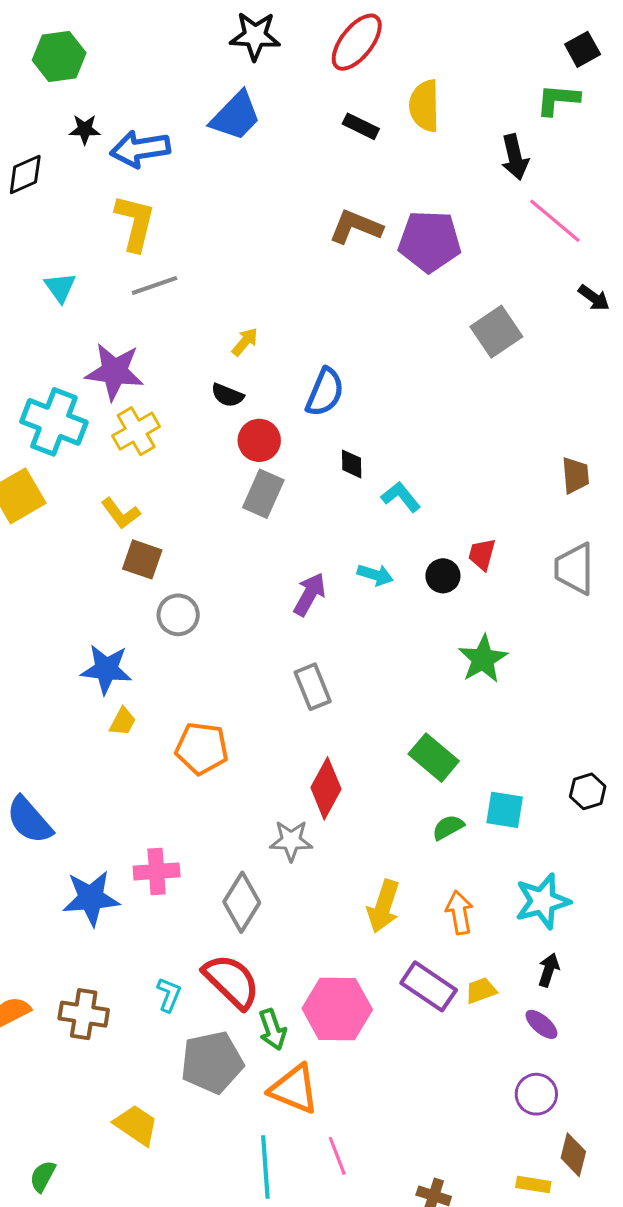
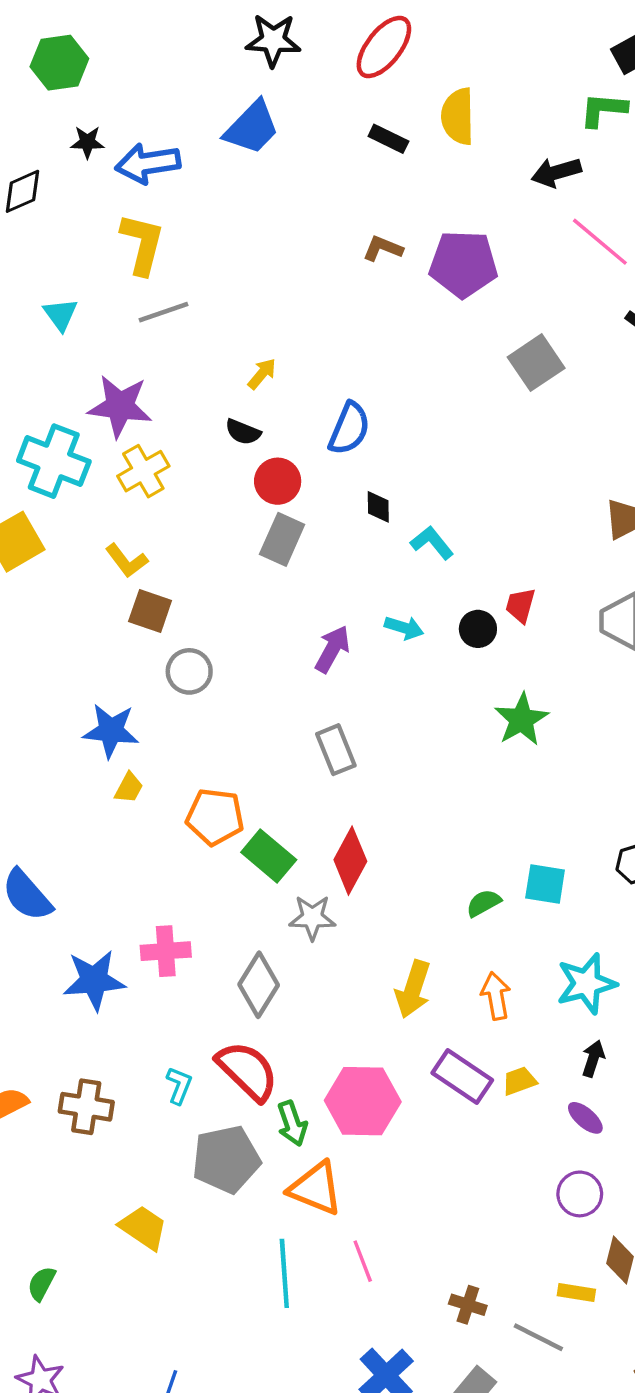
black arrow: (515, 157) -> (556, 172), turned 87
brown L-shape: (356, 227) -> (383, 248), size x0.7
green rectangle: (434, 758) -> (269, 856), moved

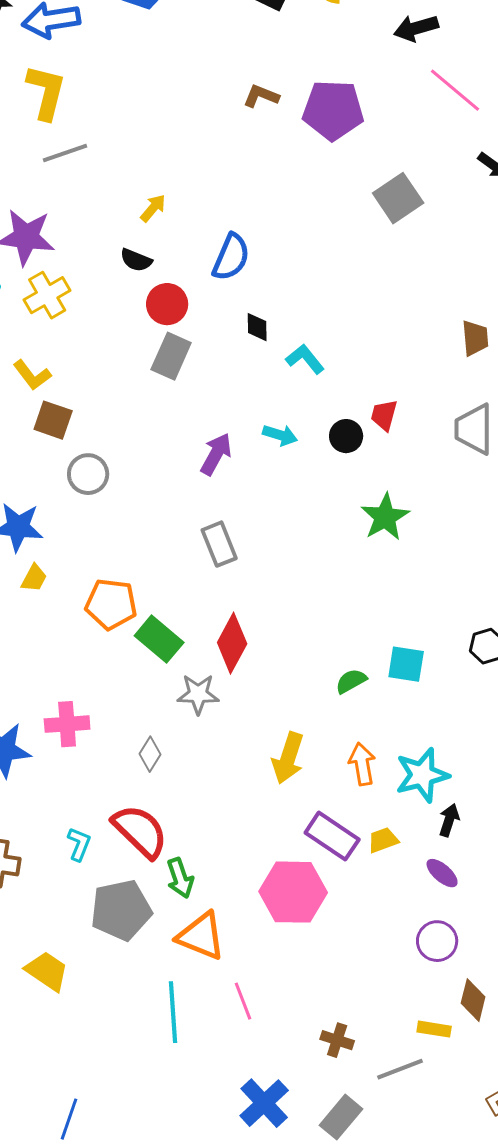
cyan star: (586, 984) -> (422, 775), moved
gray diamond: (259, 985) -> (150, 754), size x0.6
pink hexagon: (363, 1101) -> (293, 892), moved
gray line: (538, 1337) -> (400, 1069), turned -48

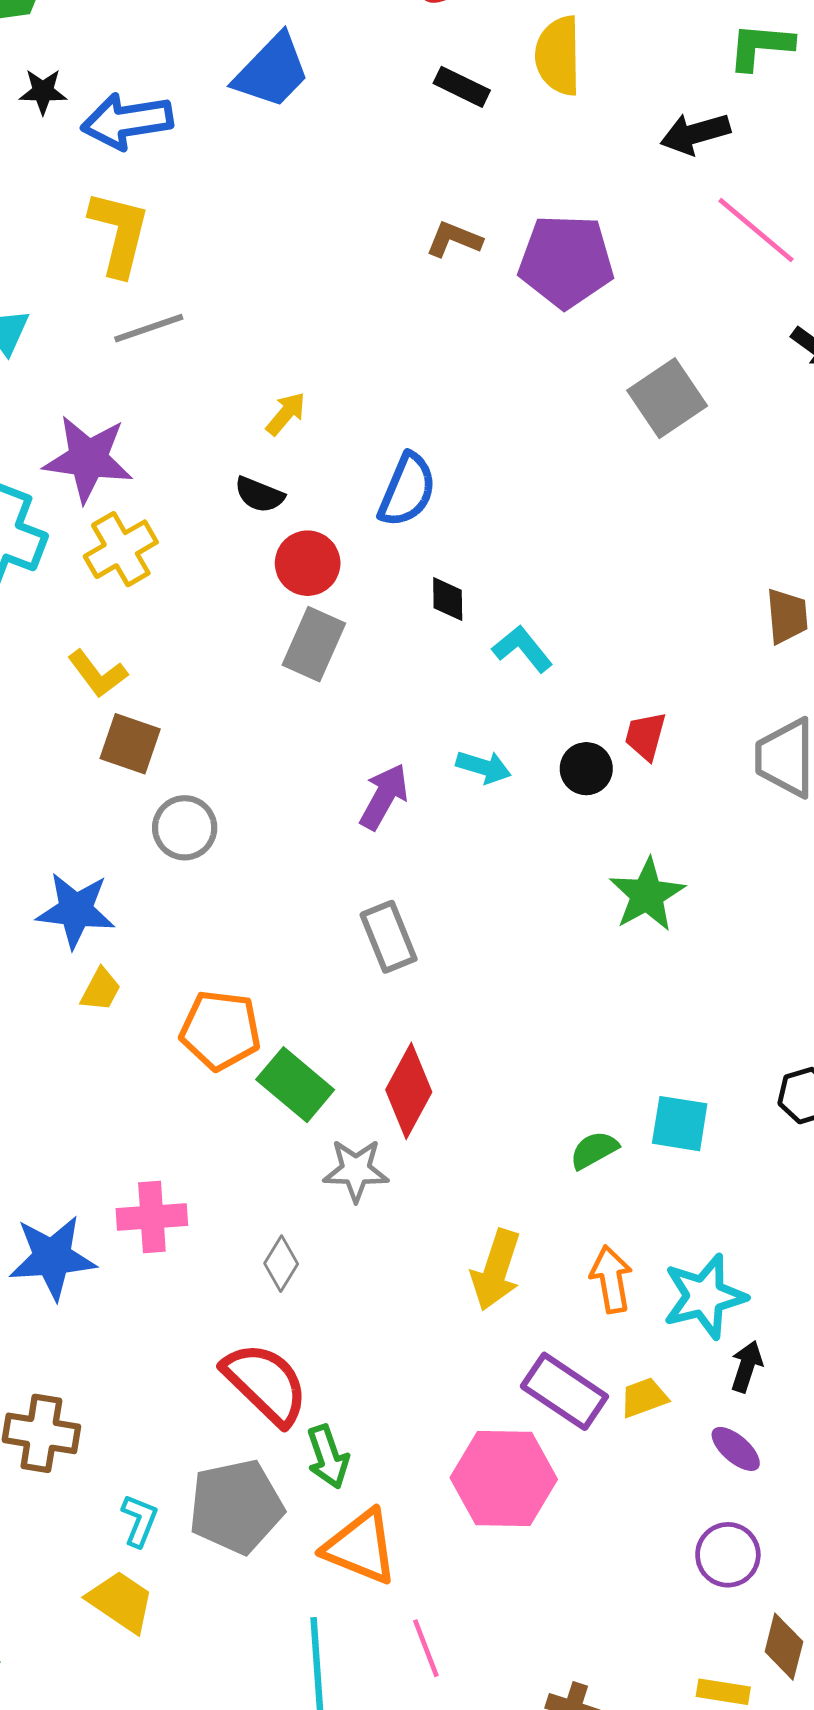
cyan L-shape: (79, 844) -> (139, 1521), moved

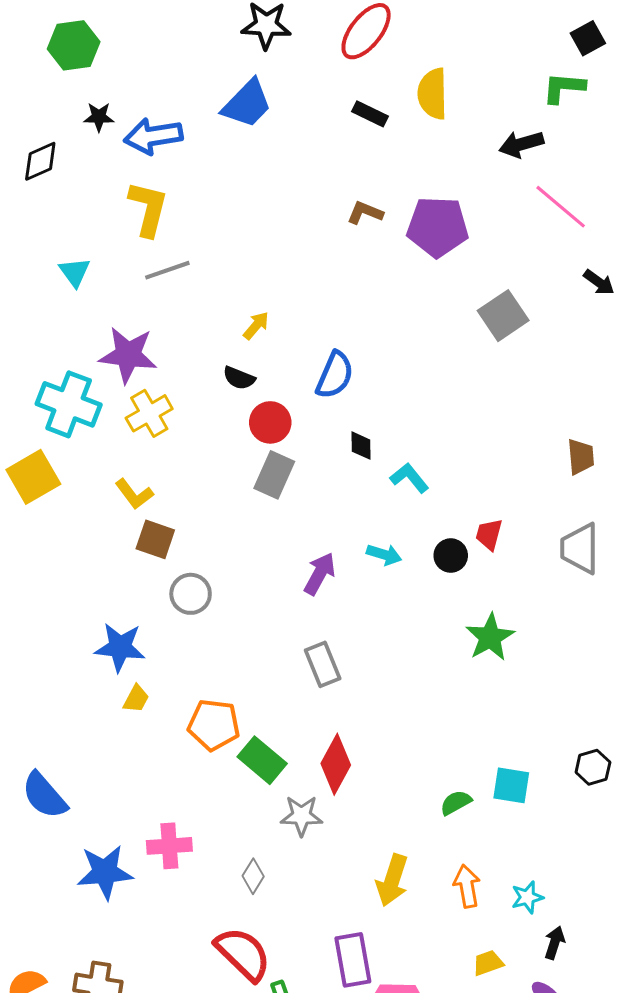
cyan star: (705, 1296) -> (527, 897), size x0.6
purple rectangle: (564, 1391) -> (353, 960), moved, turned 46

